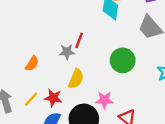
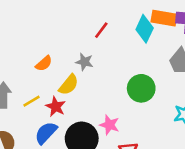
red line: (79, 40) -> (101, 30), moved
yellow semicircle: (76, 79) -> (69, 85), moved

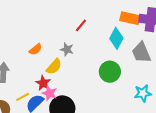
cyan diamond: (145, 29) -> (116, 38), moved
yellow line: (31, 101) -> (23, 97), moved
pink star: (109, 125) -> (50, 93), moved

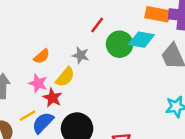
cyan diamond: (116, 38) -> (141, 40), turned 75
green circle: (110, 72) -> (120, 44), moved
pink star: (50, 93) -> (38, 83), moved

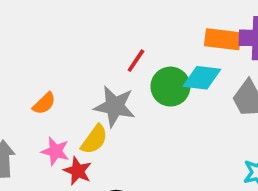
gray star: (81, 55) -> (115, 106), size x1.6
orange semicircle: (42, 56) -> (44, 103), moved

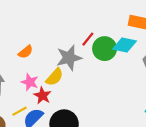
red line: (136, 61) -> (88, 39), moved
gray star: (115, 106) -> (69, 58), turned -30

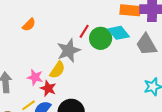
cyan diamond: (125, 45) -> (119, 33), turned 45
orange semicircle: (26, 52) -> (29, 25), moved

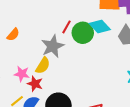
orange semicircle: (29, 25) -> (13, 35), moved

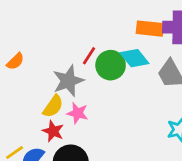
pink star: (22, 74) -> (78, 113), moved
red star: (35, 84) -> (53, 131), moved

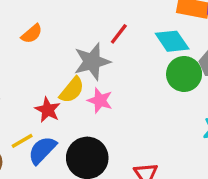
green circle: (111, 65) -> (184, 74), moved
red star: (53, 131) -> (48, 110), moved

